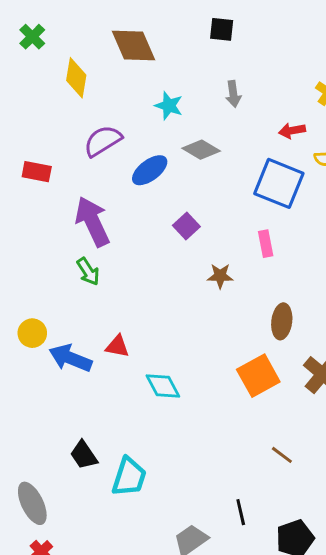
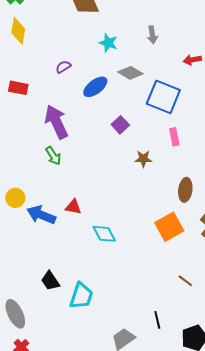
yellow diamond: (76, 78) -> (18, 31), moved
purple semicircle: (103, 141) -> (63, 67), size x0.6
blue square: (279, 183) -> (163, 97), moved

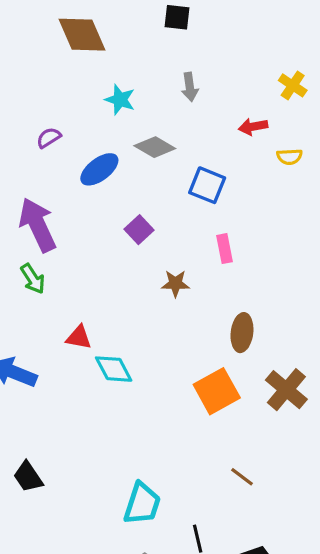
blue square: (163, 97) -> (207, 185), size x0.7
red triangle: (73, 207) -> (79, 337), moved
cyan diamond: (104, 234) -> (114, 369), moved
cyan trapezoid: (81, 296) -> (142, 504), moved

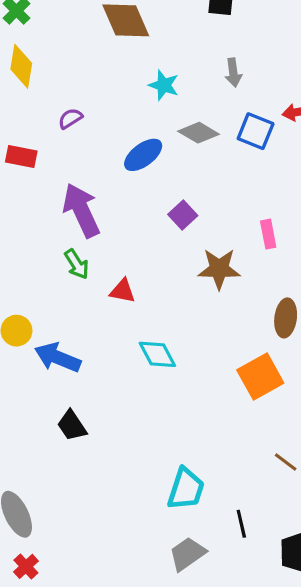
purple semicircle: (49, 138) -> (70, 118), moved
blue square: (207, 185) -> (256, 131), moved
brown star: (175, 283) -> (219, 269), size x1.5
red triangle: (79, 337) -> (123, 291), moved
black trapezoid: (28, 477) -> (72, 426), moved

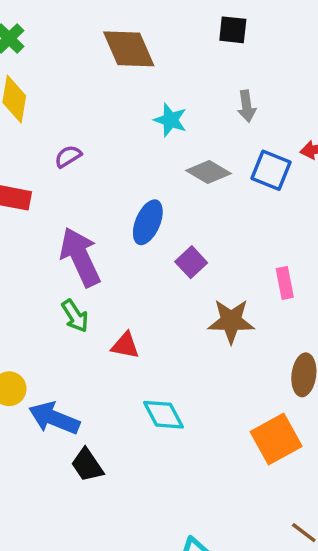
blue ellipse: (143, 155) -> (148, 222), moved, turned -30
black trapezoid: (72, 426) -> (87, 465), moved

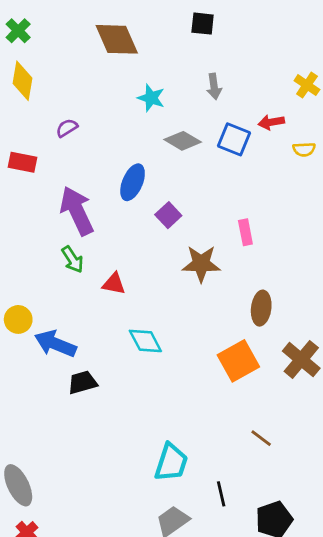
black trapezoid: (87, 465) -> (83, 382), turned 108

